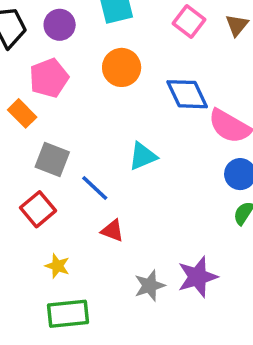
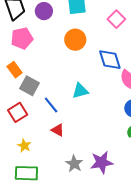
pink pentagon: (49, 78) -> (22, 38), moved
orange rectangle: (22, 113) -> (15, 70), moved
gray star: (150, 286) -> (74, 164), turned -30

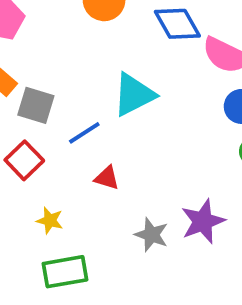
cyan triangle: (80, 91) -> (134, 95), size x1.4
blue line: (51, 105) -> (84, 133), turned -72

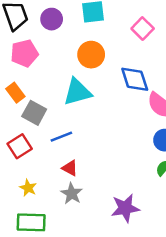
cyan triangle: (134, 95) -> (77, 92), moved
gray star: (151, 235) -> (72, 194), moved

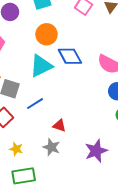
blue diamond: (135, 79) -> (70, 56), moved
red triangle: (70, 168) -> (59, 126), moved

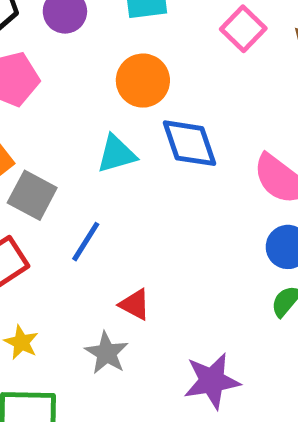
cyan triangle: (41, 66) -> (116, 154), size x0.7
blue line: (35, 104) -> (86, 242), turned -36

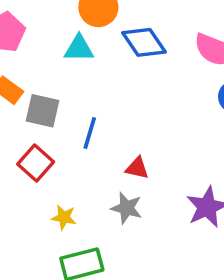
cyan triangle: (116, 154) -> (79, 49), moved, turned 32

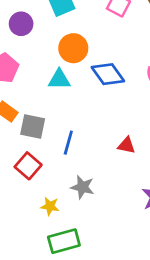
red triangle: (137, 168) -> (127, 145), moved
gray star: (127, 208) -> (83, 187), moved

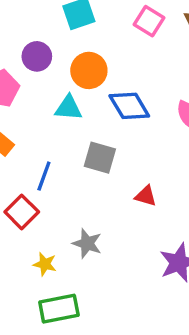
purple circle: (21, 24) -> (37, 56), moved
gray square: (33, 127) -> (100, 158), moved
blue line: (68, 143) -> (44, 176), moved

